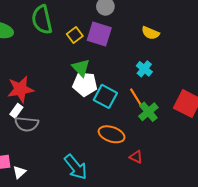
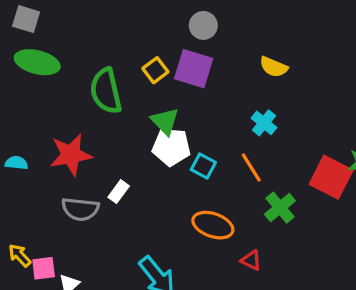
green semicircle: (42, 20) -> (106, 91), moved
cyan square: (105, 96) -> (203, 166), size x0.7
white rectangle: (16, 111) -> (119, 192), moved
green cross: (148, 112) -> (280, 208), moved

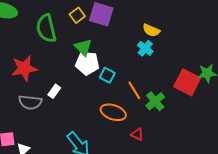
yellow semicircle: (274, 67) -> (151, 30), moved
orange line: (251, 168) -> (134, 90), moved

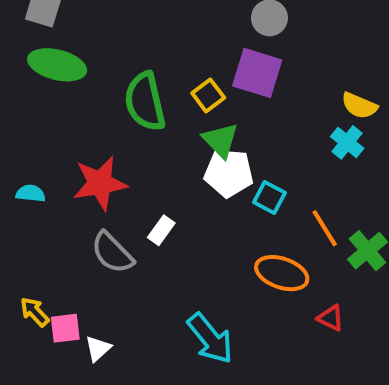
yellow square: (77, 15) -> (208, 95), moved
gray semicircle: (30, 102) -> (112, 253), turned 40

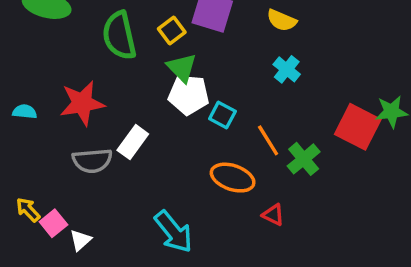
yellow semicircle: (359, 106) -> (282, 20), moved
white rectangle: (161, 230) -> (133, 142), size x1.4
gray semicircle: (112, 253) -> (92, 161), turned -51
pink square: (65, 328) -> (53, 223), turned -32

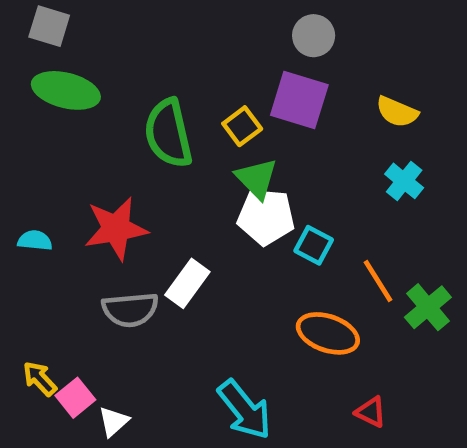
red triangle: (273, 215) -> (371, 412), moved

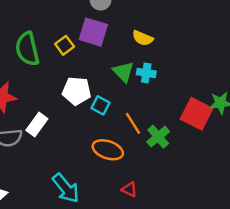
green triangle: (256, 179) -> (123, 72), moved
cyan cross: (404, 181) -> (146, 73), turned -30

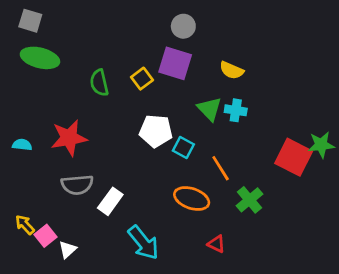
green semicircle: (27, 49) -> (99, 83), size x0.7
white rectangle: (37, 125) -> (110, 201), moved
green cross: (158, 137) -> (250, 200), moved

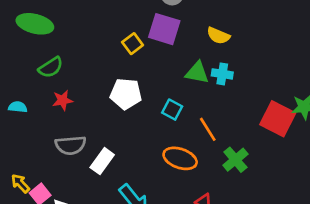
green semicircle: (99, 83) -> (51, 67), moved, turned -110
green triangle: (210, 109) -> (197, 73), turned -35
white pentagon: (156, 131) -> (126, 94), moved
red star: (69, 138) -> (63, 100), size x0.6

